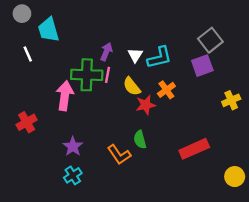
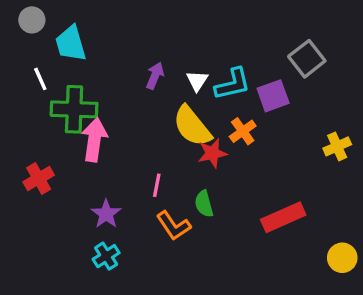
purple square: (202, 66) -> (273, 96), moved
green cross: (87, 75) -> (74, 109), moved
pink line: (107, 75) -> (157, 185), moved
yellow semicircle: (132, 86) -> (192, 126), size x1.5

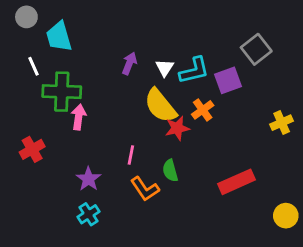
pink arrow: (94, 140) -> (79, 117), size x0.7

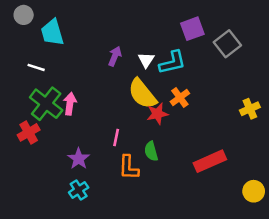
white line: (34, 66) -> (36, 67), moved, turned -48
purple square: (228, 80) -> (192, 29), moved
green cross: (62, 92) -> (46, 104), moved, turned 36
orange L-shape: (145, 189) -> (129, 167), turned 36

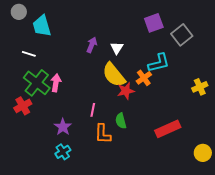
cyan L-shape: (172, 62) -> (159, 63), moved

